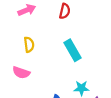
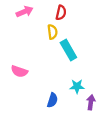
yellow semicircle: (29, 45) -> (52, 32), moved

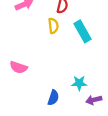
cyan rectangle: (68, 50) -> (83, 31), moved
purple arrow: (91, 102) -> (94, 100), turned -112

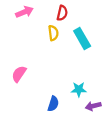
pink semicircle: (18, 67) -> (19, 74), turned 105

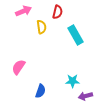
yellow semicircle: (53, 33) -> (41, 27), moved
blue semicircle: (53, 104) -> (40, 91), moved

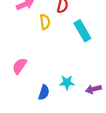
cyan star: (72, 81) -> (67, 83), moved
purple arrow: (85, 96) -> (93, 89), moved

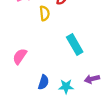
cyan rectangle: (82, 31) -> (75, 45), moved
cyan star: (67, 83) -> (66, 87), moved

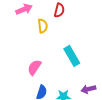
pink semicircle: (20, 56) -> (34, 67), moved

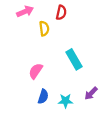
purple arrow: (88, 89) -> (91, 93), turned -32

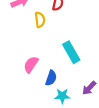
blue semicircle: (43, 97) -> (51, 78), moved

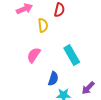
pink semicircle: (31, 65) -> (34, 55), moved

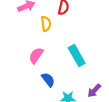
blue semicircle: (53, 79) -> (48, 80), moved, turned -56

